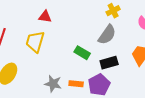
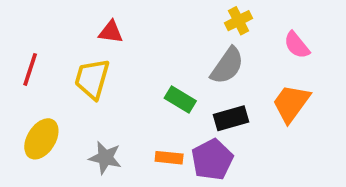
gray star: (53, 84) -> (105, 158), moved

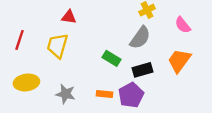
yellow ellipse: (41, 139) -> (26, 82), turned 50

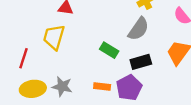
red line: (20, 40) -> (23, 58), moved
yellow ellipse: (26, 82) -> (33, 89), moved

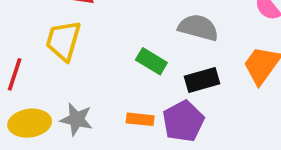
gray semicircle: (138, 29) -> (198, 28), turned -110

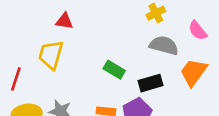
gray semicircle: (198, 28) -> (164, 45), moved

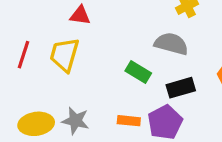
gray semicircle: (164, 45) -> (171, 44), moved
red line: (16, 79) -> (24, 55), moved

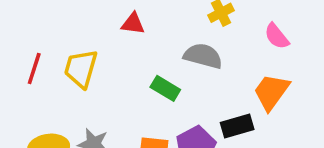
red triangle: (80, 15) -> (133, 24), moved
black rectangle: (181, 88) -> (237, 126), moved

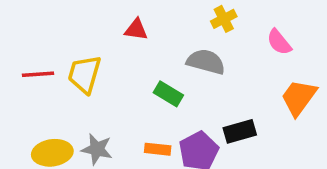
red line: (34, 69) -> (38, 74), turned 68
orange trapezoid: (271, 92) -> (299, 97), moved

